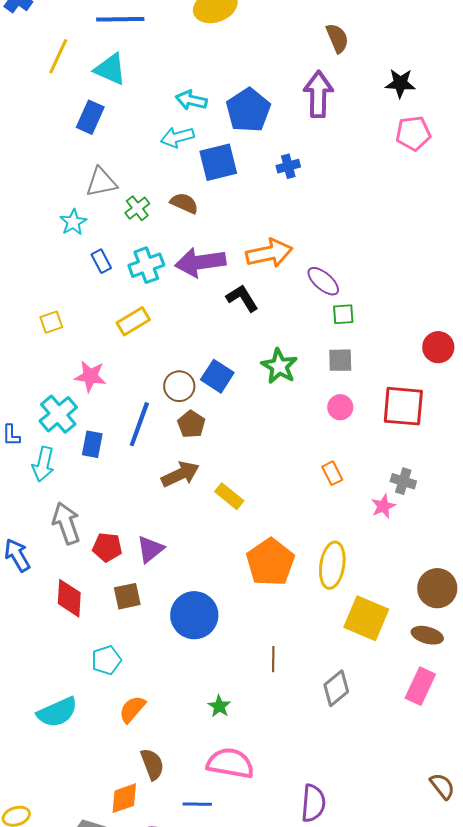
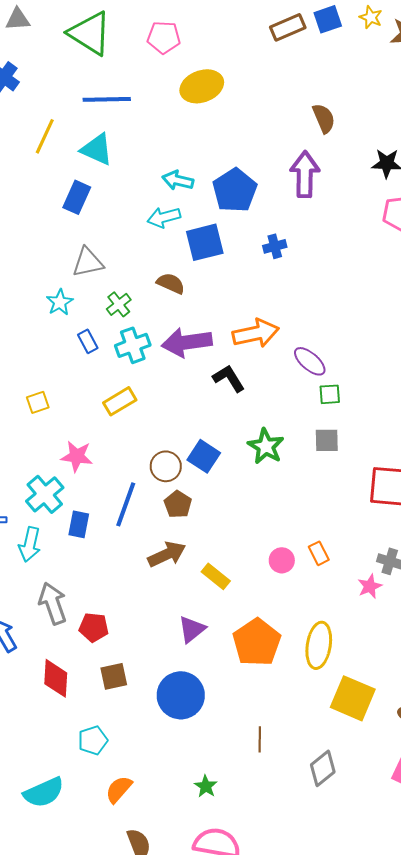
green cross: (137, 208) -> (119, 304), moved
pink circle: (340, 407) -> (282, 560), moved
purple triangle: (150, 549) -> (192, 629), moved

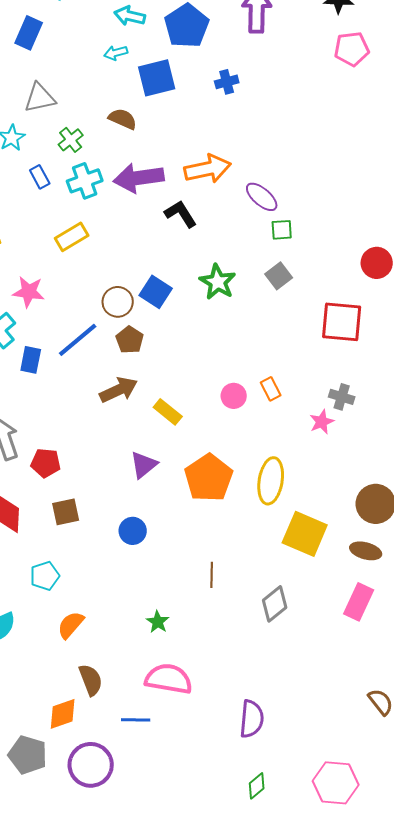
cyan arrow: (164, 217) -> (116, 53), size x0.7
gray square: (327, 440) -> (279, 276), turned -36
blue line: (126, 504) -> (78, 340), turned 30
blue circle: (181, 695) -> (133, 531), size x0.6

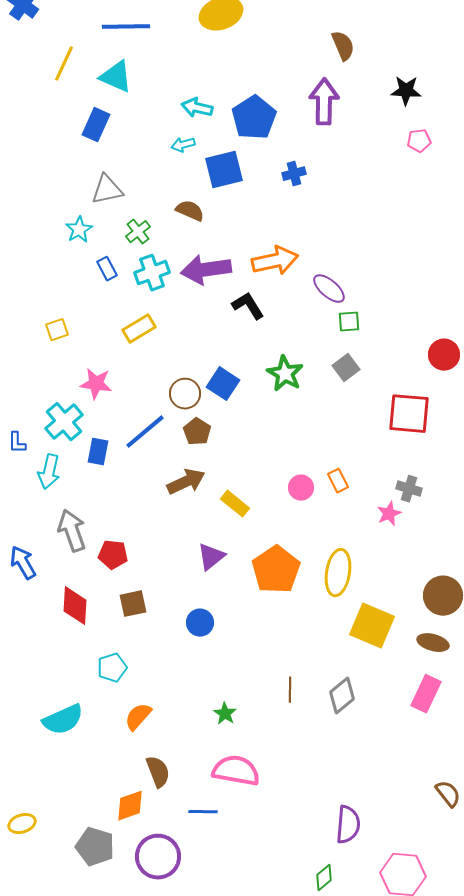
pink pentagon: (352, 49) -> (419, 141), size x0.7
brown line: (212, 575) -> (290, 690), moved
purple semicircle: (252, 719) -> (348, 825), moved

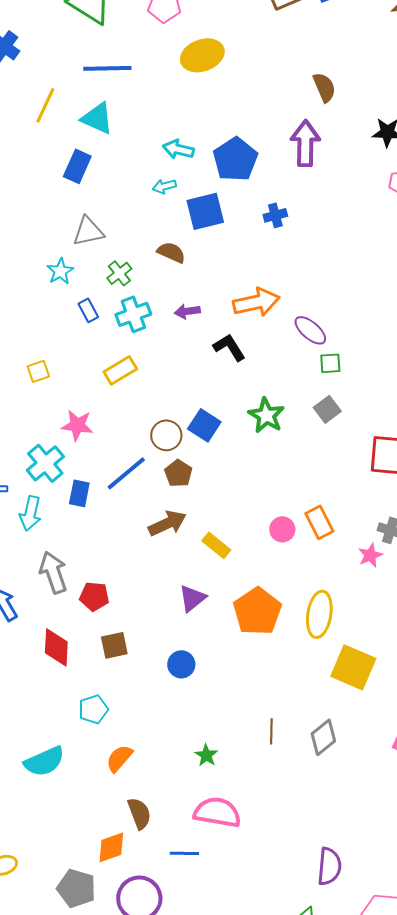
purple arrow: (206, 270) -> (187, 311), size x0.5
orange rectangle: (338, 481) -> (319, 522), size x1.4

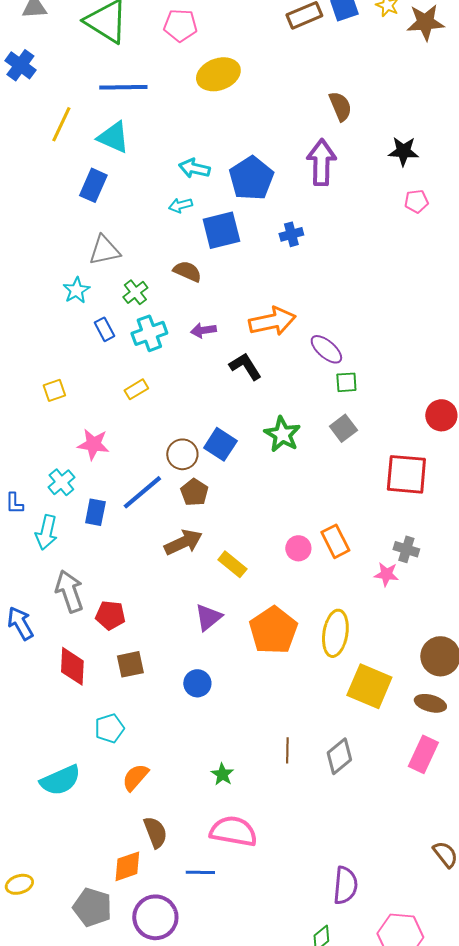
yellow rectangle: (120, 370) -> (136, 389), size x0.7
cyan cross: (45, 463) -> (61, 482), size x0.7
pink star: (370, 555) -> (386, 574), turned 30

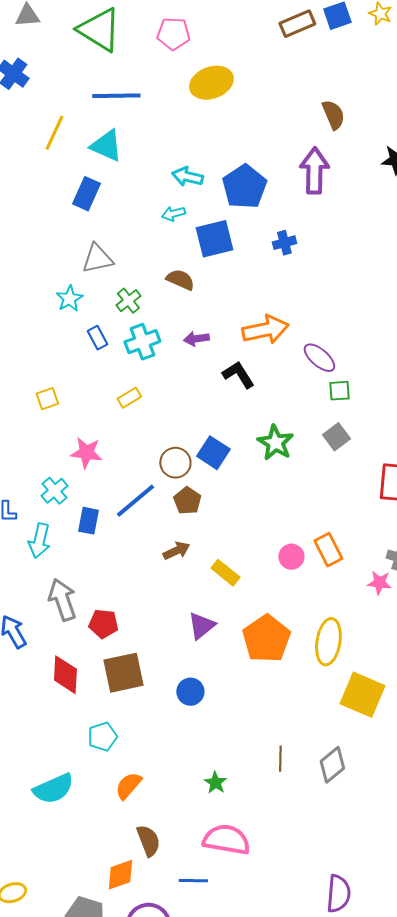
brown arrow: (183, 542) -> (176, 551), size x0.7
brown square: (130, 664) -> (123, 673), size x1.5

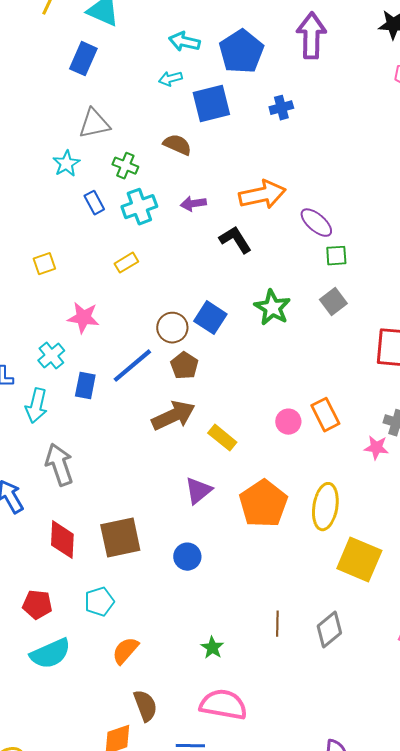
green cross: (128, 301) -> (125, 166), turned -30
brown arrow: (176, 551) -> (173, 416), size x1.6
red pentagon: (103, 624) -> (37, 605), moved

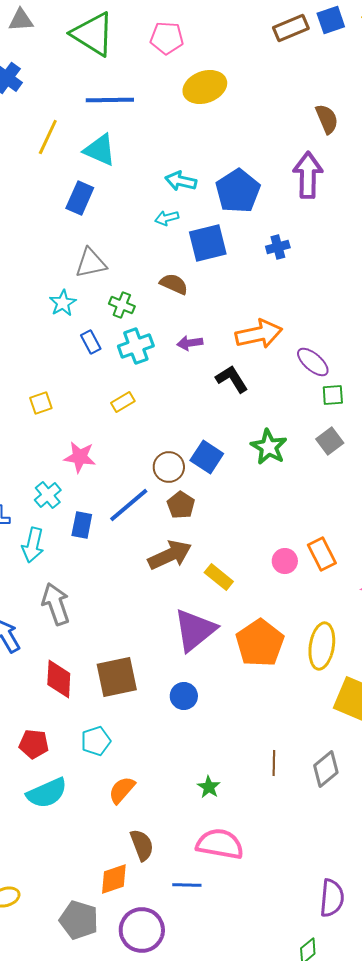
purple triangle: (198, 491) -> (195, 630), size x1.6

